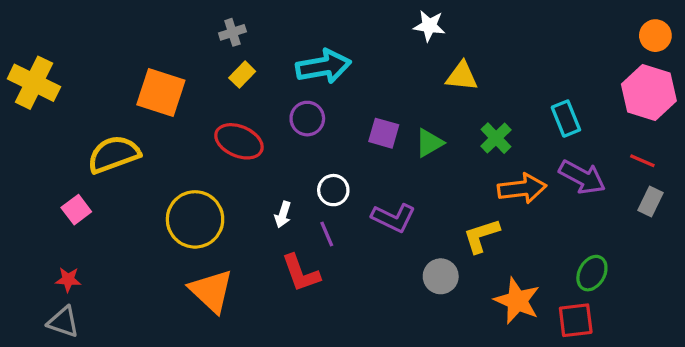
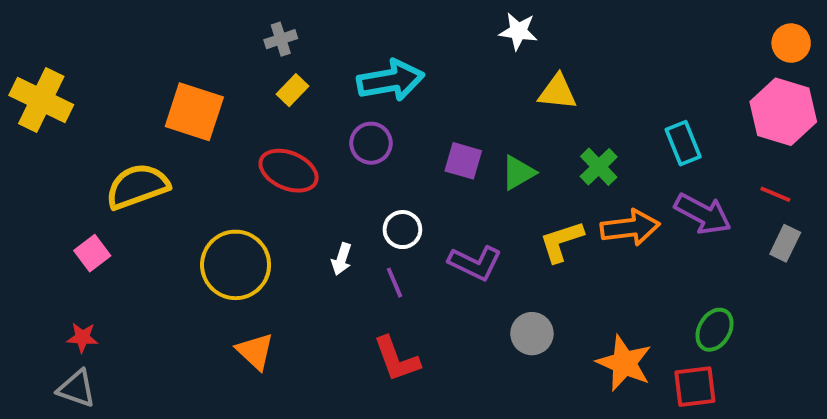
yellow L-shape: (481, 236) -> (561, 241), moved
red L-shape: (301, 273) -> (397, 359), moved
orange triangle: (211, 291) -> (255, 351), size x0.7

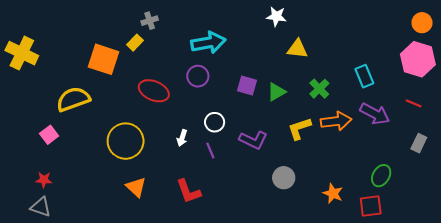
yellow rectangle: (292, 90) -> (135, 43), moved
gray rectangle: (785, 243) -> (419, 143), moved
red L-shape: (397, 359) -> (188, 191), moved
orange star: (624, 363) -> (333, 193), size x0.7

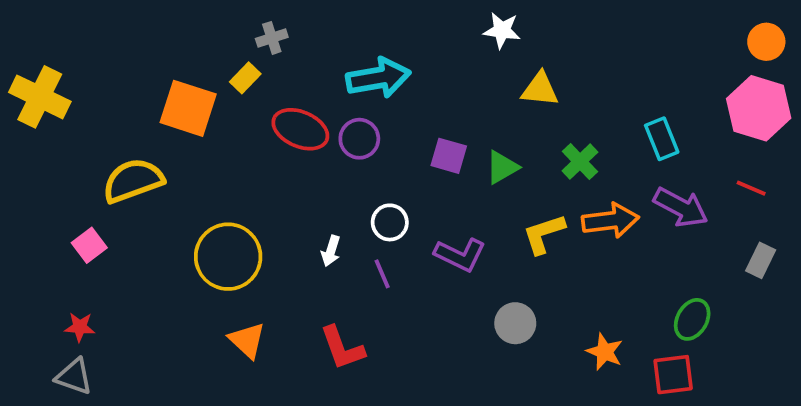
red ellipse: (154, 91) -> (300, 129), moved

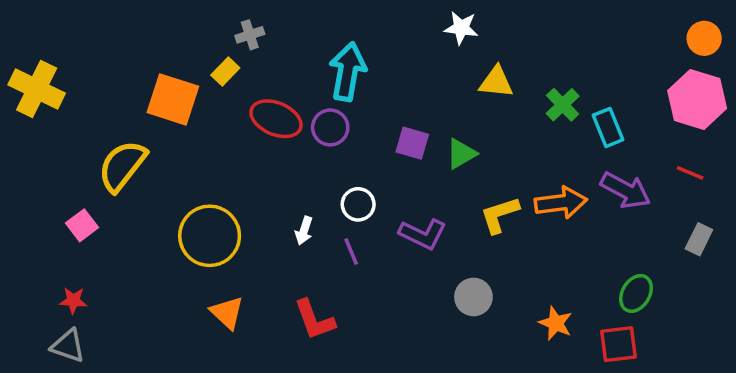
cyan arrow: (378, 78) -> (348, 72), turned -70
green cross: (580, 162) -> (563, 105), moved
yellow semicircle: (133, 181) -> (122, 166), turned -32

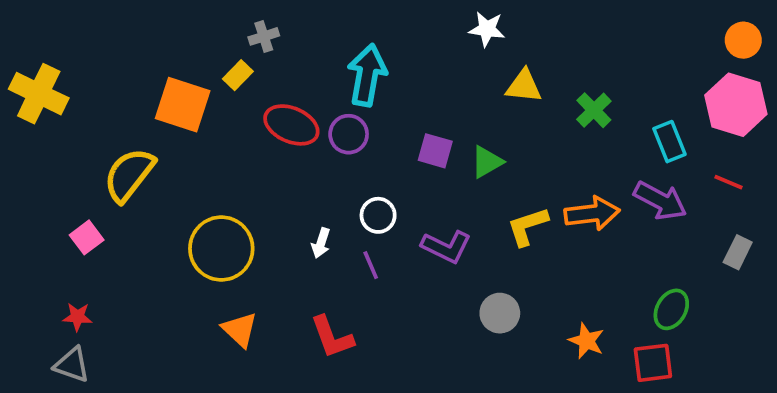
cyan rectangle: (608, 127) -> (669, 142), moved

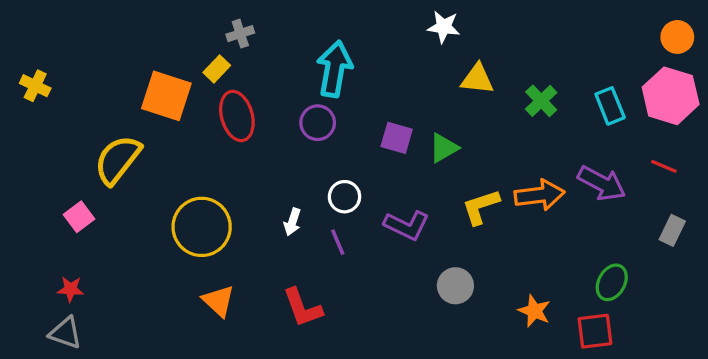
yellow cross: (39, 94) -> (35, 86), size x0.6
red ellipse: (291, 125) -> (237, 116), moved, turned 51
cyan rectangle: (669, 142) -> (610, 106), moved

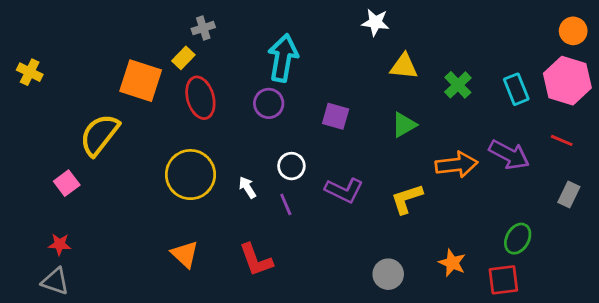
green triangle: (444, 148) -> (404, 125), moved
yellow L-shape: (481, 207) -> (407, 199), moved
white arrow: (292, 222) -> (247, 187), turned 130
yellow circle: (202, 227) -> (190, 175), moved
gray circle: (455, 286) -> (388, 274), moved

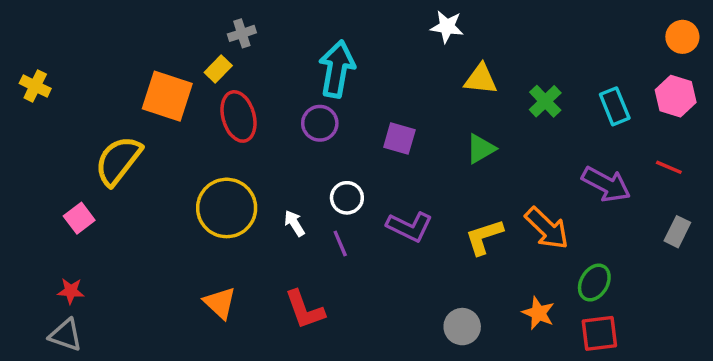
pink hexagon: (567, 81) -> (676, 96), size x0.7
orange arrow: (456, 165) -> (547, 228), moved, turned 51
green ellipse: (518, 239) -> (594, 283), moved

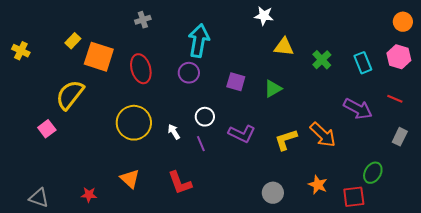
yellow rectangle: (218, 69) -> (73, 41), moved
green triangle: (481, 149) -> (273, 89), moved
green ellipse: (594, 283) -> (373, 173), moved
red star: (71, 291) -> (89, 195), moved

